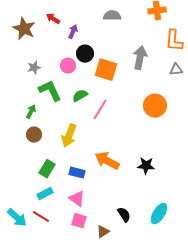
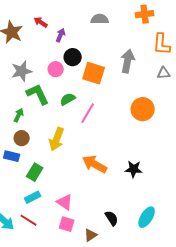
gray star: (34, 68) -> (22, 71), size x1.5
blue rectangle: (77, 173) -> (12, 156), moved

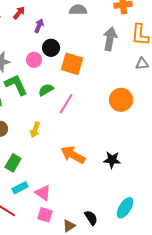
red arrow: (41, 22) -> (19, 13), turned 96
gray arrow: (128, 61) -> (110, 39), moved
yellow arrow: (57, 139) -> (35, 130), size x0.7
cyan rectangle: (33, 197) -> (20, 188), moved
black semicircle: (112, 218) -> (91, 218), moved

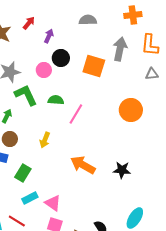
orange square: (72, 64) -> (94, 66), moved
green semicircle: (46, 90) -> (56, 100), turned 35

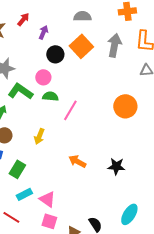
orange square: (94, 66) -> (81, 46), moved, turned 30
pink circle: (44, 70) -> (43, 77), moved
green L-shape: (26, 95) -> (20, 91), turned -30
orange arrow: (83, 165) -> (77, 161), size x0.7

